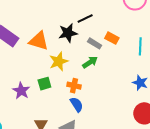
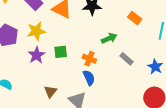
gray rectangle: (95, 43) -> (126, 59), moved
yellow star: (59, 61) -> (36, 31), moved

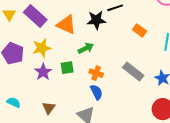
green arrow: (109, 38) -> (86, 48), moved
gray rectangle: (126, 59) -> (133, 72), size x1.5
brown triangle: (50, 92) -> (49, 108), moved

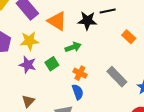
green square: (67, 68) -> (52, 64), turned -32
purple star: (43, 72) -> (28, 65), turned -30

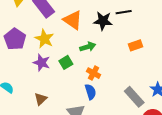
orange rectangle: (129, 37) -> (135, 45), moved, turned -64
yellow star: (29, 41) -> (44, 39), turned 30
gray rectangle: (117, 77) -> (134, 97), moved

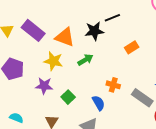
yellow star: (44, 39) -> (53, 61), moved
green square: (66, 62) -> (68, 97), moved
orange cross: (94, 73) -> (113, 85), moved

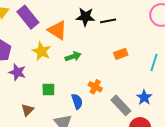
black star: (94, 31) -> (85, 17), moved
purple star: (44, 86) -> (17, 72), moved
green square: (68, 97) -> (48, 90), turned 32

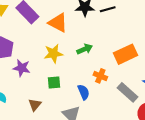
yellow star: (41, 51) -> (53, 54), moved, turned -30
orange rectangle: (121, 54) -> (125, 54), moved, size x1.6
green arrow: (73, 57) -> (85, 49), moved

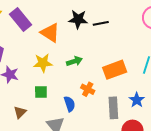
gray rectangle: (128, 92) -> (113, 108), turned 40

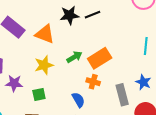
orange rectangle: (115, 70) -> (100, 58), moved
green square: (41, 92) -> (39, 95), moved

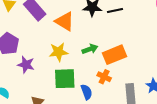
green square: (39, 95) -> (65, 79), moved, size x1.6

